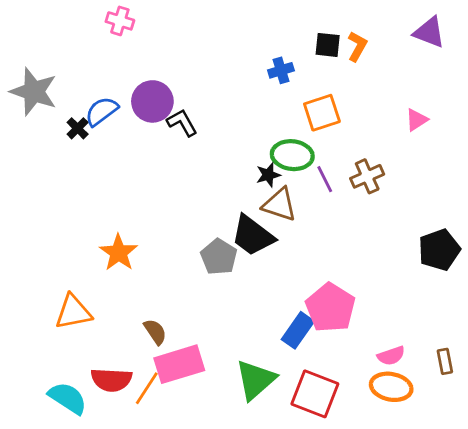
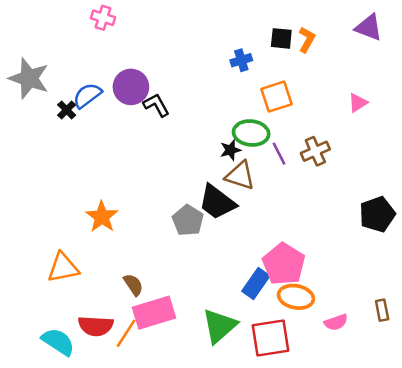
pink semicircle: (391, 356) -> (336, 322), moved
orange ellipse: (391, 387) -> (296, 297), moved
red square: (315, 394) -> (270, 338), turned -30

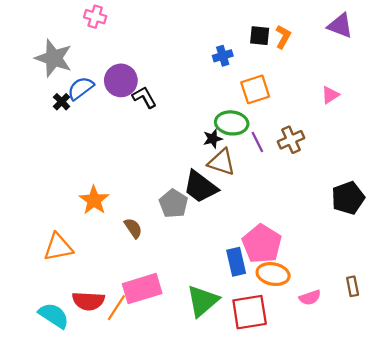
gray star: (29, 78) -> (54, 58), moved
blue rectangle: (256, 283) -> (236, 262), turned -48
brown semicircle: (133, 285) -> (133, 228), moved

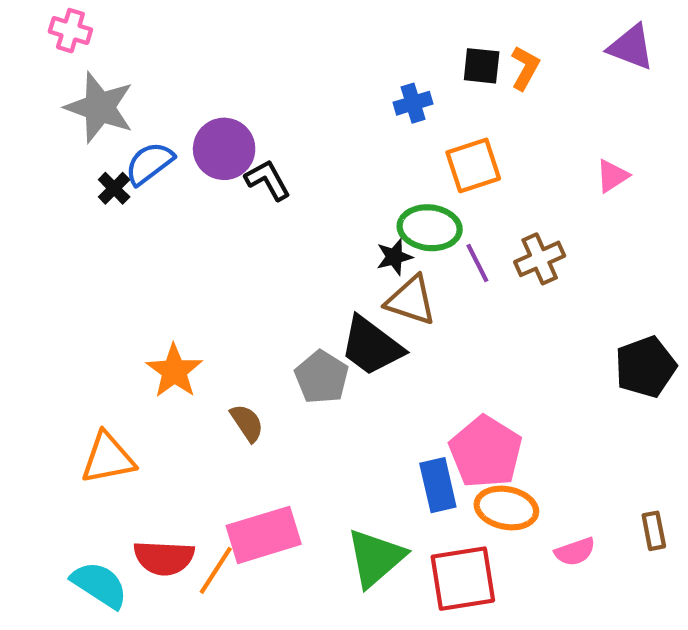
pink cross: (95, 17) -> (70, 31), moved

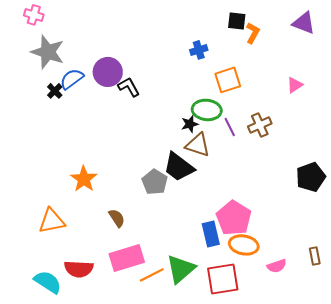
black square: (482, 66) -> (237, 21), moved
brown semicircle: (247, 423) -> (117, 218), moved
orange line: (216, 570) -> (152, 275), moved, turned 30

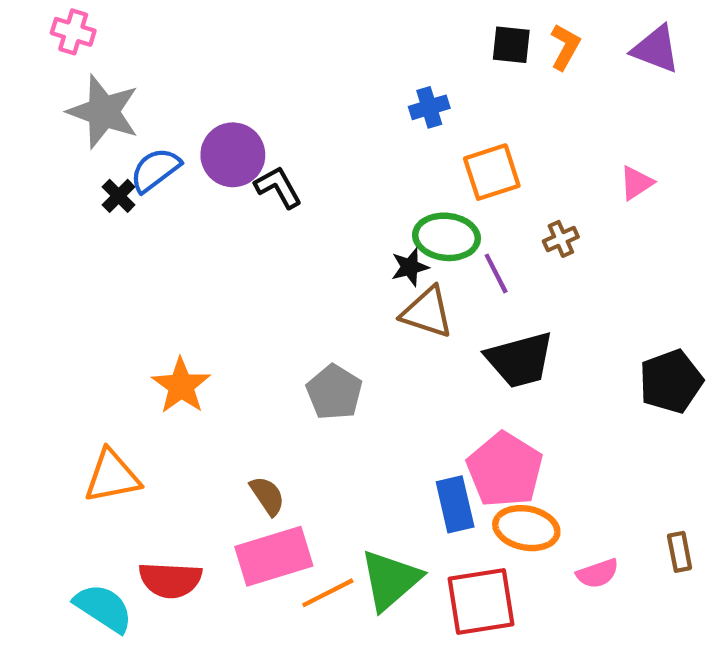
orange L-shape: (253, 33) -> (565, 47), moved
brown cross: (260, 125) -> (561, 239), moved, size x0.7
black trapezoid: (179, 167) -> (520, 360), moved, turned -52
brown semicircle: (117, 218) -> (267, 496), moved

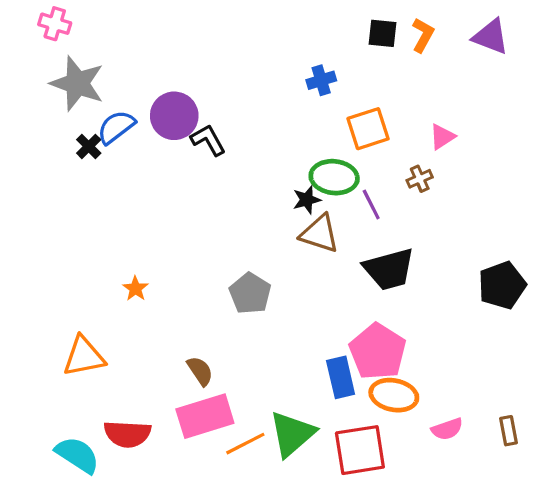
pink triangle: (636, 183) -> (442, 137), moved
orange star: (181, 386) -> (135, 289), size x0.6
brown rectangle: (680, 552) -> (508, 431), moved

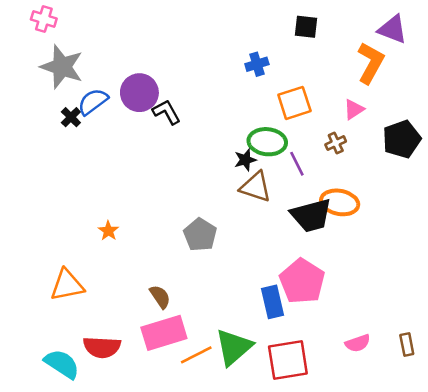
orange L-shape: (423, 35) -> (371, 63), moved, size x1.5
black pentagon: (502, 285) -> (402, 139), moved
orange ellipse: (394, 395) -> (340, 202), moved

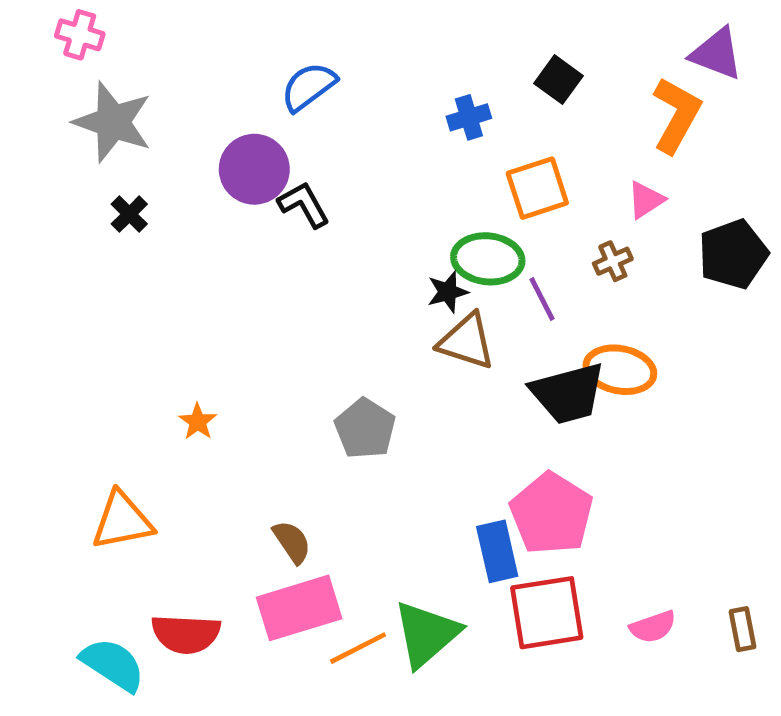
black square: (306, 27) -> (559, 80), moved, turned 30
blue semicircle: (93, 102) -> (309, 87), moved
red square: (288, 360) -> (547, 613), moved

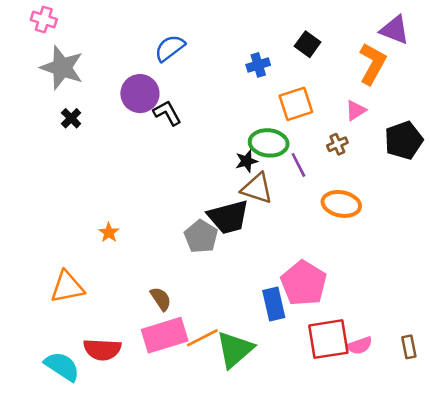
black trapezoid: (568, 393) -> (228, 217), moved
red square: (547, 613) -> (328, 339), moved
orange line: (358, 648) -> (202, 338), moved

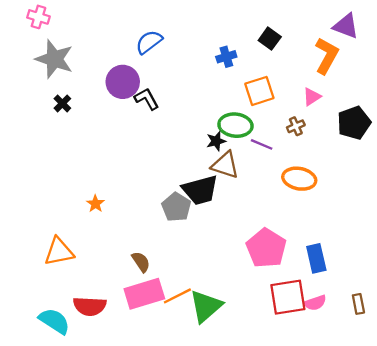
purple line: (298, 165) -> (262, 144), turned -40
blue rectangle: (274, 304) -> (316, 258), moved

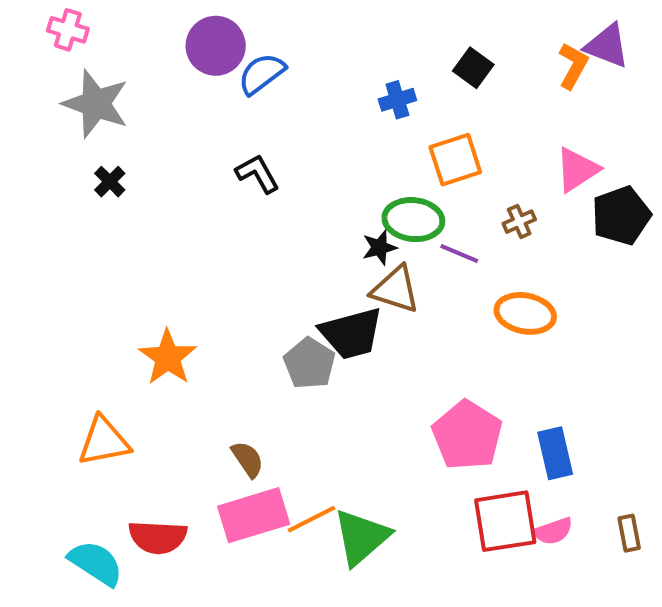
orange L-shape: (327, 56) -> (573, 66), moved, size x0.7
purple circle: (123, 82) -> (216, 46), moved
pink triangle: (312, 97) -> (577, 170), moved, size x1.4
orange star: (95, 204) -> (168, 357), size x1.8

